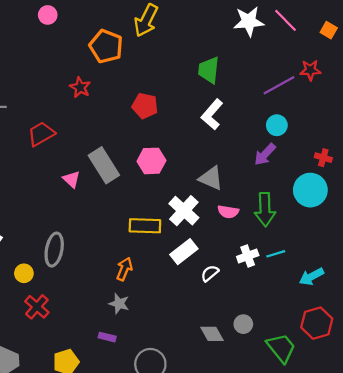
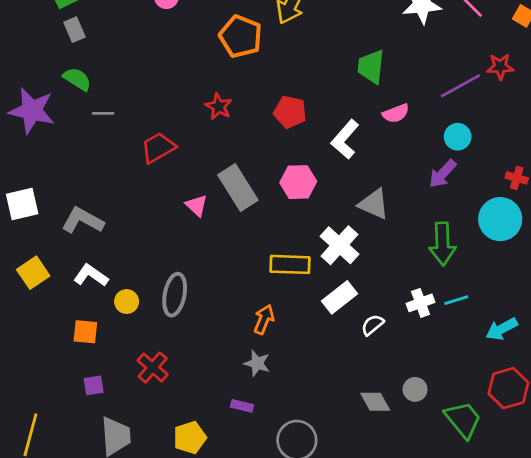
red star: (80, 87) -> (219, 106), moved
white L-shape: (212, 114) -> (345, 139), moved
pink semicircle: (228, 212) -> (396, 113), moved, turned -30
yellow circle: (24, 273) -> (127, 302), moved

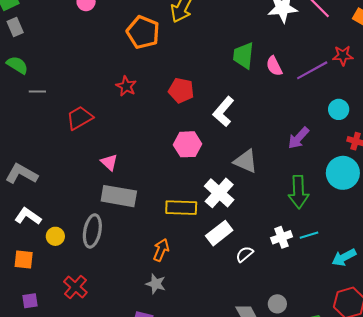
pink semicircle: (396, 113) -> (274, 66), moved, turned 84
cyan circle: (458, 137) -> (339, 109), moved
gray rectangle: (238, 188) -> (119, 196), moved, turned -48

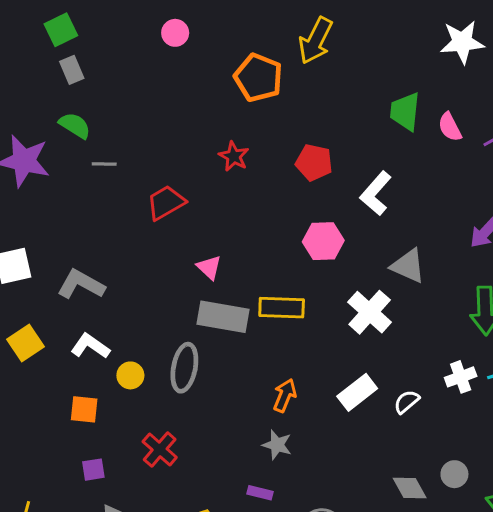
yellow rectangle: (181, 208) -> (282, 308), moved
white rectangle: (219, 233) -> (357, 392), moved

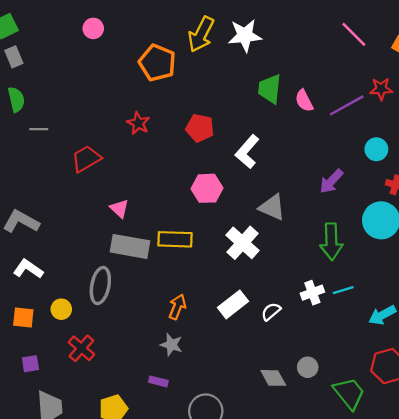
white star: (462, 42) -> (245, 36), moved
green semicircle: (75, 125) -> (16, 100), turned 45
yellow circle: (130, 375) -> (61, 309), moved

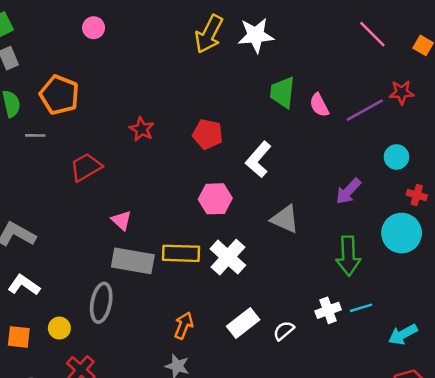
orange pentagon: (157, 63) -> (59, 95), moved
white cross: (243, 243) -> (228, 257), moved

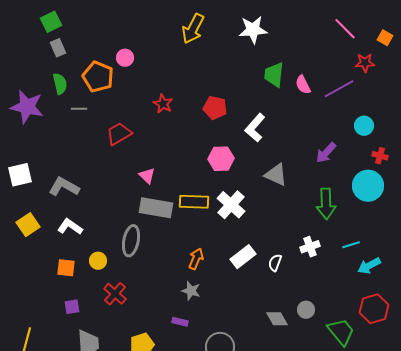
pink circle: (94, 28) -> (125, 58), moved
yellow arrow: (209, 34) -> (193, 29), moved
red star: (402, 92) -> (365, 63), moved
cyan line: (361, 308) -> (351, 245), moved
white semicircle: (284, 331) -> (275, 263), turned -30

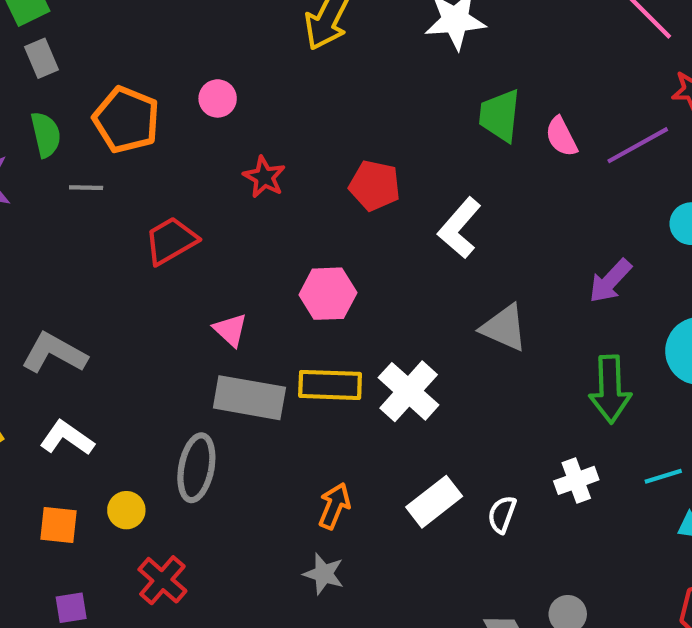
pink circle: (125, 58) -> (218, 98), moved
pink hexagon: (221, 159) -> (328, 294), moved

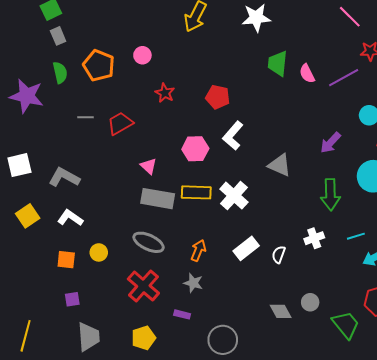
gray line: (86, 188) -> (86, 117), moved
white L-shape: (460, 228) -> (233, 136), moved
gray ellipse: (196, 468) -> (149, 242), moved, turned -76
red cross: (162, 580) -> (143, 286), moved, size x1.4

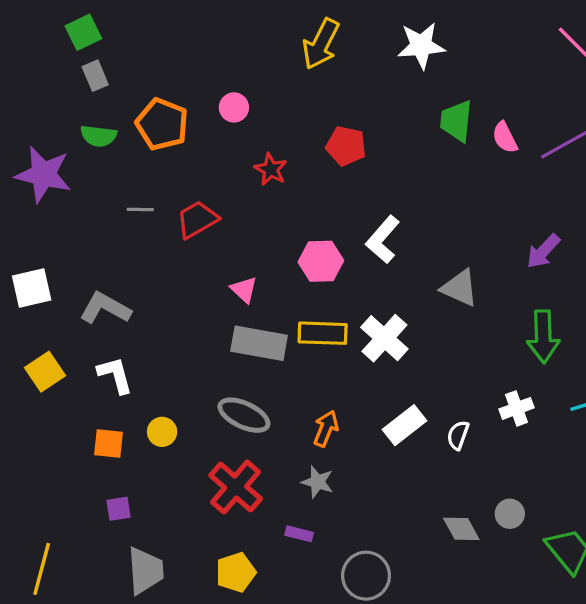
green semicircle: (60, 73) -> (98, 136), turned 110
red pentagon: (218, 97) -> (346, 146), moved
white L-shape: (70, 218) -> (115, 375), turned 40

